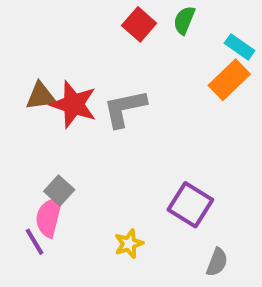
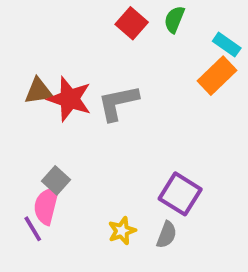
gray semicircle: (217, 262) -> (167, 235), moved

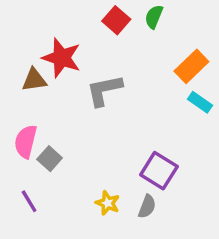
cyan rectangle: (227, 45) -> (200, 102), moved
red star: (70, 99) -> (62, 58), moved
pink semicircle: (46, 206) -> (26, 142), moved
yellow star: (122, 231) -> (108, 203), turned -30

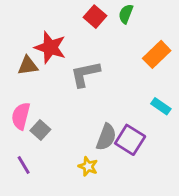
cyan rectangle: (200, 102) -> (161, 106), moved
gray semicircle: (147, 206) -> (106, 137), moved, size x1.4

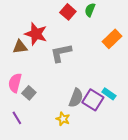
cyan rectangle: (161, 106) -> (109, 94), moved

